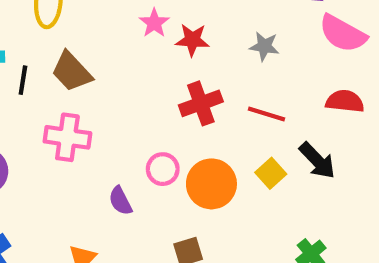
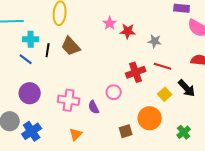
gray star: (264, 46) -> (155, 41), moved
red cross: (201, 103) -> (136, 72), moved
pink cross: (67, 137) -> (69, 100), moved
orange circle: (211, 184) -> (150, 118), moved

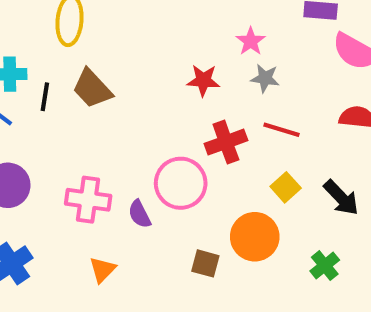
pink star: (110, 23) -> (251, 41), moved
red star: (128, 31) -> (203, 80), moved
black arrow: (187, 88) -> (341, 198), moved
pink circle: (114, 92) -> (181, 183), size x1.6
brown square: (126, 131) -> (205, 263), turned 32

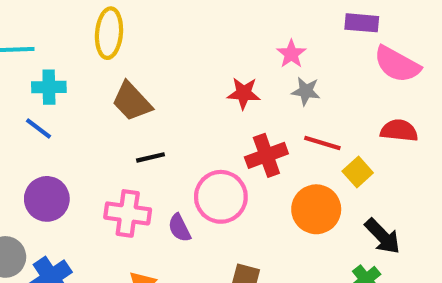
black line: (45, 97) -> (150, 157), moved, turned 68
yellow square: (286, 187) -> (358, 172), moved
black arrow: (341, 198) -> (382, 236), moved
orange circle: (255, 237) -> (316, 209), moved

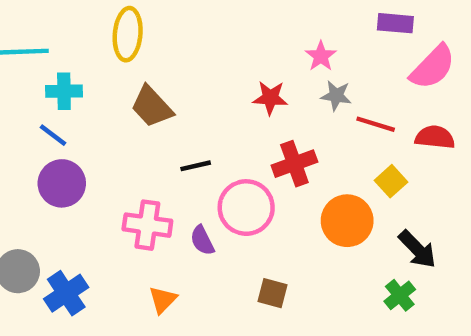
pink semicircle: (397, 64) -> (433, 67), turned -75
red line: (322, 143) -> (376, 124), moved
black line: (150, 157) -> (196, 166), moved
purple circle: (47, 199) -> (62, 183), moved

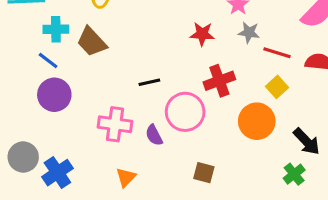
brown trapezoid: (152, 107) -> (92, 42), moved
yellow square: (391, 181) -> (277, 87), moved

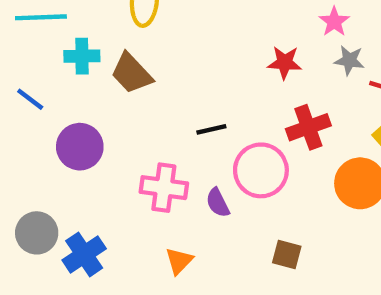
blue line: (48, 60) -> (30, 99), moved

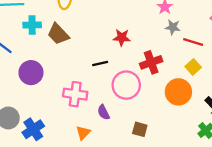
red star: (285, 63) -> (122, 37), moved
purple semicircle: (218, 203) -> (104, 112), moved

